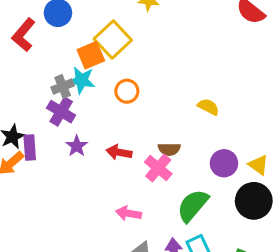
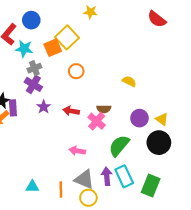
cyan star: (81, 80) -> (24, 49), moved

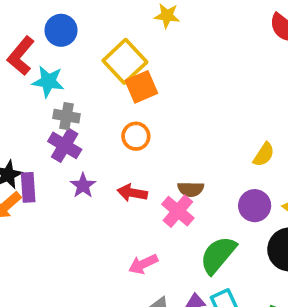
orange square: (53, 48) -> (141, 87), moved
gray cross: (34, 68) -> (66, 116), turned 32
orange circle: (76, 71) -> (136, 136), moved
yellow semicircle: (129, 81) -> (264, 154), moved, turned 96
pink arrow: (77, 151) -> (143, 264), turned -35

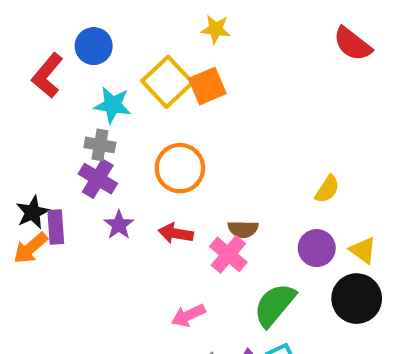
cyan star: (48, 81) -> (113, 105), moved
orange square: (141, 87) -> (207, 86), moved
orange circle: (136, 136) -> (180, 168), size x1.5

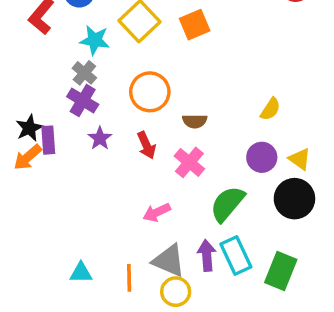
orange square: (207, 86) -> (195, 25), moved
gray cross: (100, 145) -> (84, 73), turned 30
brown semicircle: (243, 229) -> (195, 121), moved
red arrow: (176, 233) -> (146, 145), turned -124

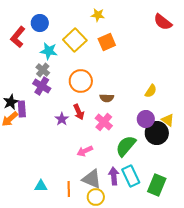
purple star: (100, 138) -> (62, 119), moved
black circle: (294, 199) -> (157, 133), moved

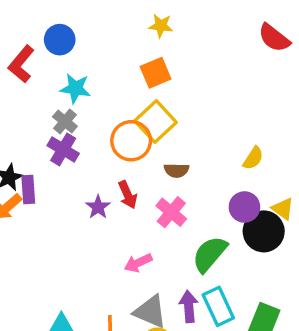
yellow square: (75, 40) -> (156, 122), moved
orange square: (107, 42) -> (156, 73), moved

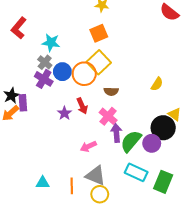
blue circle: (60, 40) -> (62, 72), moved
purple circle: (244, 207) -> (152, 143), moved
purple arrow: (189, 306) -> (116, 133), moved
cyan rectangle: (218, 306) -> (136, 172), turned -40

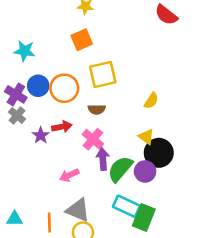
gray cross: (45, 62) -> (17, 116), moved
yellow square: (99, 62) -> (103, 75), moved, turned 30
red arrow: (82, 106) -> (62, 127), turned -77
yellow triangle: (175, 114) -> (146, 137), moved
green rectangle: (163, 182) -> (144, 217), moved

